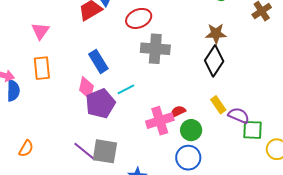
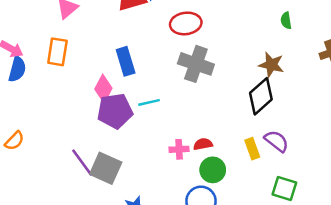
purple semicircle: (239, 115) -> (276, 141), moved
pink cross: (160, 121) -> (179, 149), size x0.6

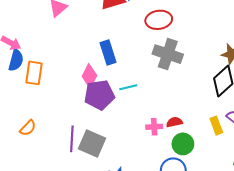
orange rectangle: (57, 52) -> (34, 73), moved
orange semicircle: (14, 141) -> (28, 128), moved
purple line: (82, 162) -> (72, 139), turned 40

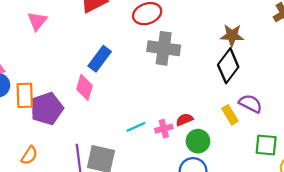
blue rectangle: (108, 53) -> (100, 59), turned 65
cyan line: (128, 87) -> (136, 127), moved
purple pentagon: (99, 95) -> (47, 109), moved

